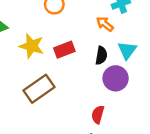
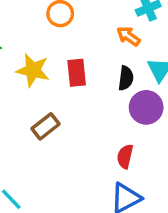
red rectangle: (64, 50) -> (77, 73), turned -72
brown rectangle: (39, 89) -> (46, 126), size x0.7

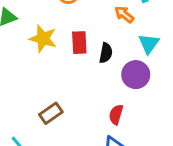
black semicircle: (126, 78) -> (106, 53), moved
brown rectangle: (46, 126) -> (51, 113), moved

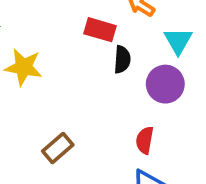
yellow star: (43, 39) -> (24, 67), moved
red rectangle: (79, 43) -> (100, 30), moved, turned -65

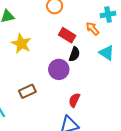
cyan triangle: (178, 41) -> (107, 53), turned -42
purple circle: (165, 84) -> (59, 69), moved

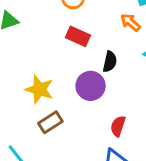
red rectangle: (67, 35) -> (78, 36), moved
yellow star: (21, 44) -> (39, 89), moved

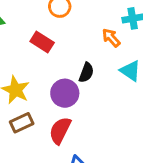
red rectangle: (78, 36) -> (42, 42), moved
red semicircle: (118, 126) -> (60, 131), moved, size x1.4

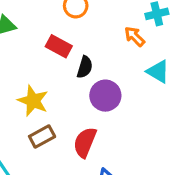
black semicircle: (86, 73) -> (85, 67), moved
purple circle: (65, 93) -> (105, 96), moved

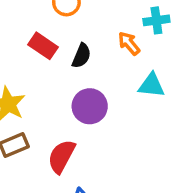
black semicircle: (85, 67) -> (81, 56), moved
cyan triangle: (158, 72) -> (151, 85), turned -30

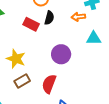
orange arrow: (129, 43) -> (78, 17), turned -48
black semicircle: (81, 56) -> (49, 18), moved

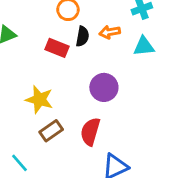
orange arrow: (78, 17) -> (110, 32), moved
cyan triangle: (94, 38) -> (144, 46), moved

